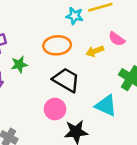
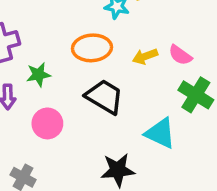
pink semicircle: (117, 39) -> (180, 55), moved
pink circle: (55, 109) -> (47, 123), moved

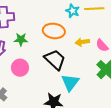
cyan triangle: (160, 133) -> (70, 83), moved, turned 30

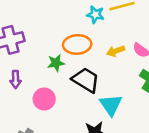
green star: (21, 39) -> (56, 63), moved

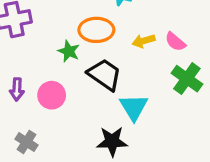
green star: (56, 63) -> (69, 51), turned 30
purple arrow: (16, 79) -> (17, 89), moved

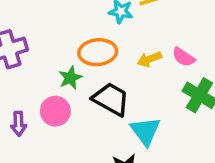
green star: (69, 51) -> (70, 78), turned 30
pink circle: (52, 95) -> (55, 111), moved

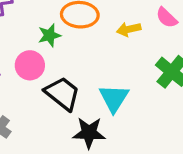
pink semicircle: (183, 57) -> (167, 18), moved
black trapezoid: (111, 99) -> (62, 93), moved

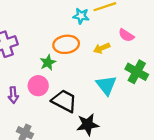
cyan triangle: (114, 98) -> (106, 85), moved

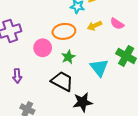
yellow arrow: (102, 48) -> (94, 26), moved
green star: (48, 62) -> (68, 57), moved
pink circle: (38, 86) -> (43, 48), moved

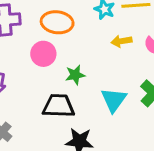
orange ellipse: (64, 31) -> (57, 22), moved
black trapezoid: (62, 81) -> (59, 106), turned -40

